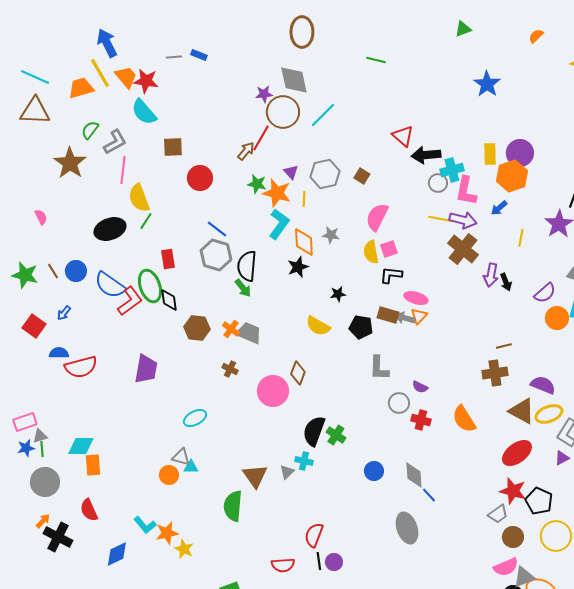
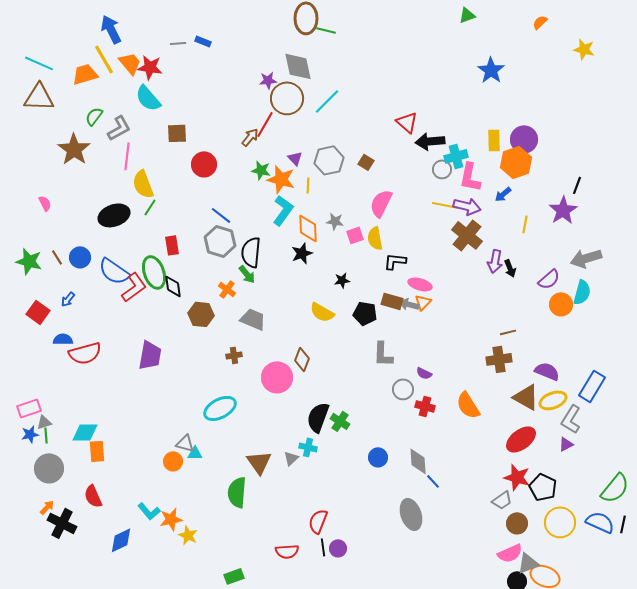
green line: (376, 60) -> (326, 30), moved
pink square: (389, 249) -> (355, 235), moved
orange cross: (231, 329) -> (227, 289), moved
brown cross: (230, 369) -> (234, 355), turned -35
cyan ellipse: (195, 418) -> (220, 408), moved, size x1.4

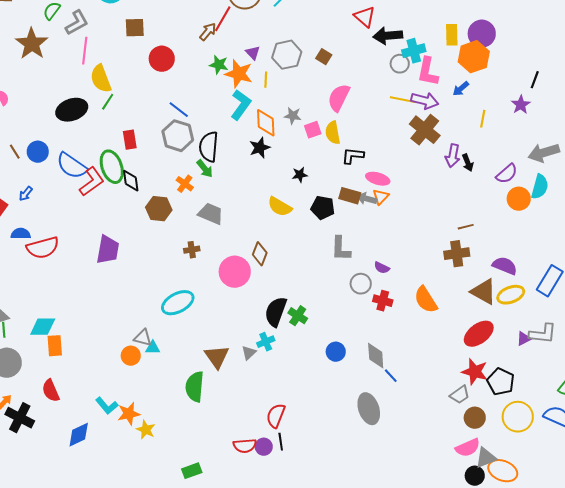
purple star: (563, 210) -> (521, 105), size x0.7
gray L-shape: (571, 419) -> (543, 334), moved, turned -116
cyan cross: (308, 447) -> (266, 342), turned -36
purple circle: (338, 548) -> (264, 447), moved

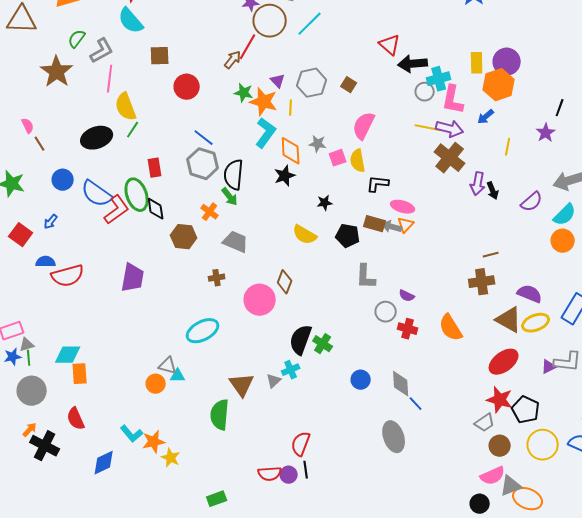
brown line: (15, 152) -> (40, 144), moved
cyan semicircle: (540, 187) -> (565, 215), turned 30
orange circle: (519, 199) -> (563, 241), moved
black circle: (475, 476) -> (480, 504), moved

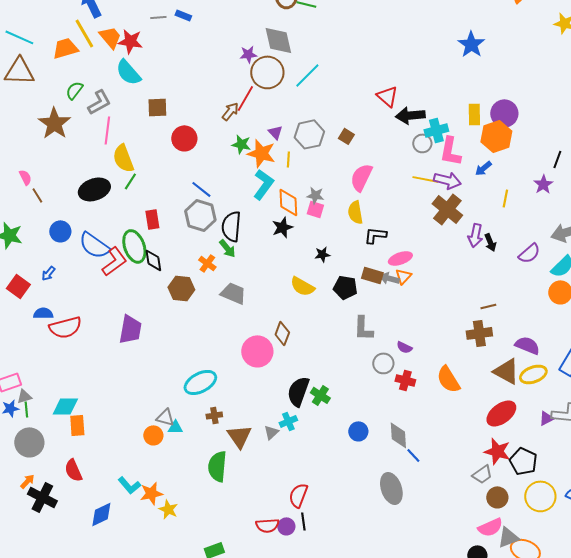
pink square: (338, 158) -> (315, 209), moved, turned 36
pink ellipse: (403, 207) -> (400, 258), turned -35
brown cross: (217, 278) -> (214, 415), moved

